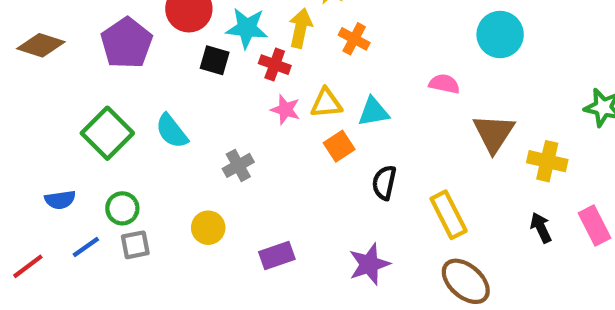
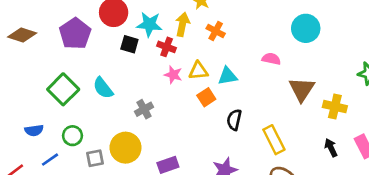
yellow circle: (208, 228) -> (125, 148), size x1.5
gray square: (135, 245) -> (95, 158), moved

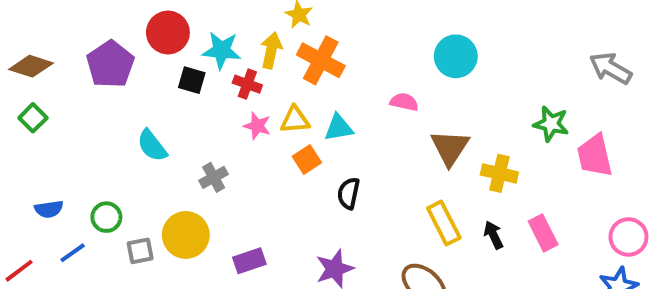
orange cross: (216, 31) -> (321, 60), size x1.6
green square: (63, 89) -> (33, 118), moved, size x0.6
yellow rectangle: (274, 140) -> (444, 223), moved

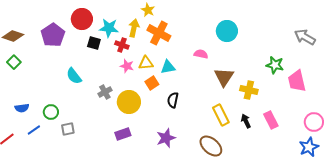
yellow circle: (186, 235) -> (129, 102), moved

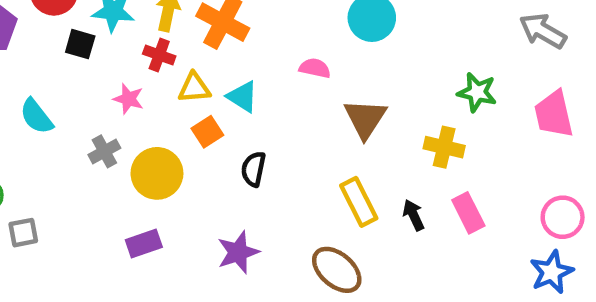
red cross: (122, 45) -> (159, 55), moved
pink star: (127, 66) -> (128, 99), moved
cyan triangle: (168, 67) -> (242, 97), turned 42
pink trapezoid: (297, 81) -> (554, 114), moved
yellow cross: (249, 90) -> (444, 147), moved

